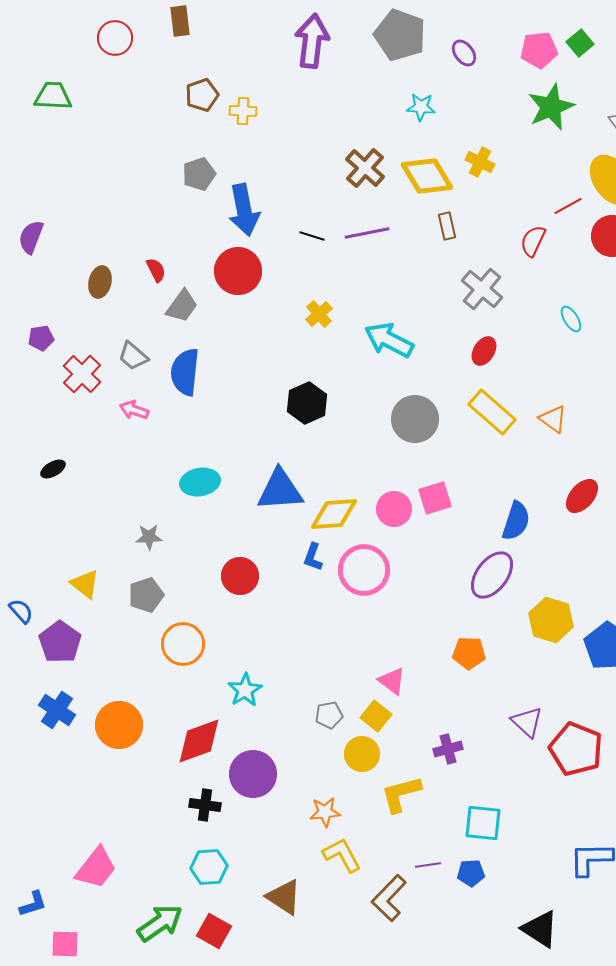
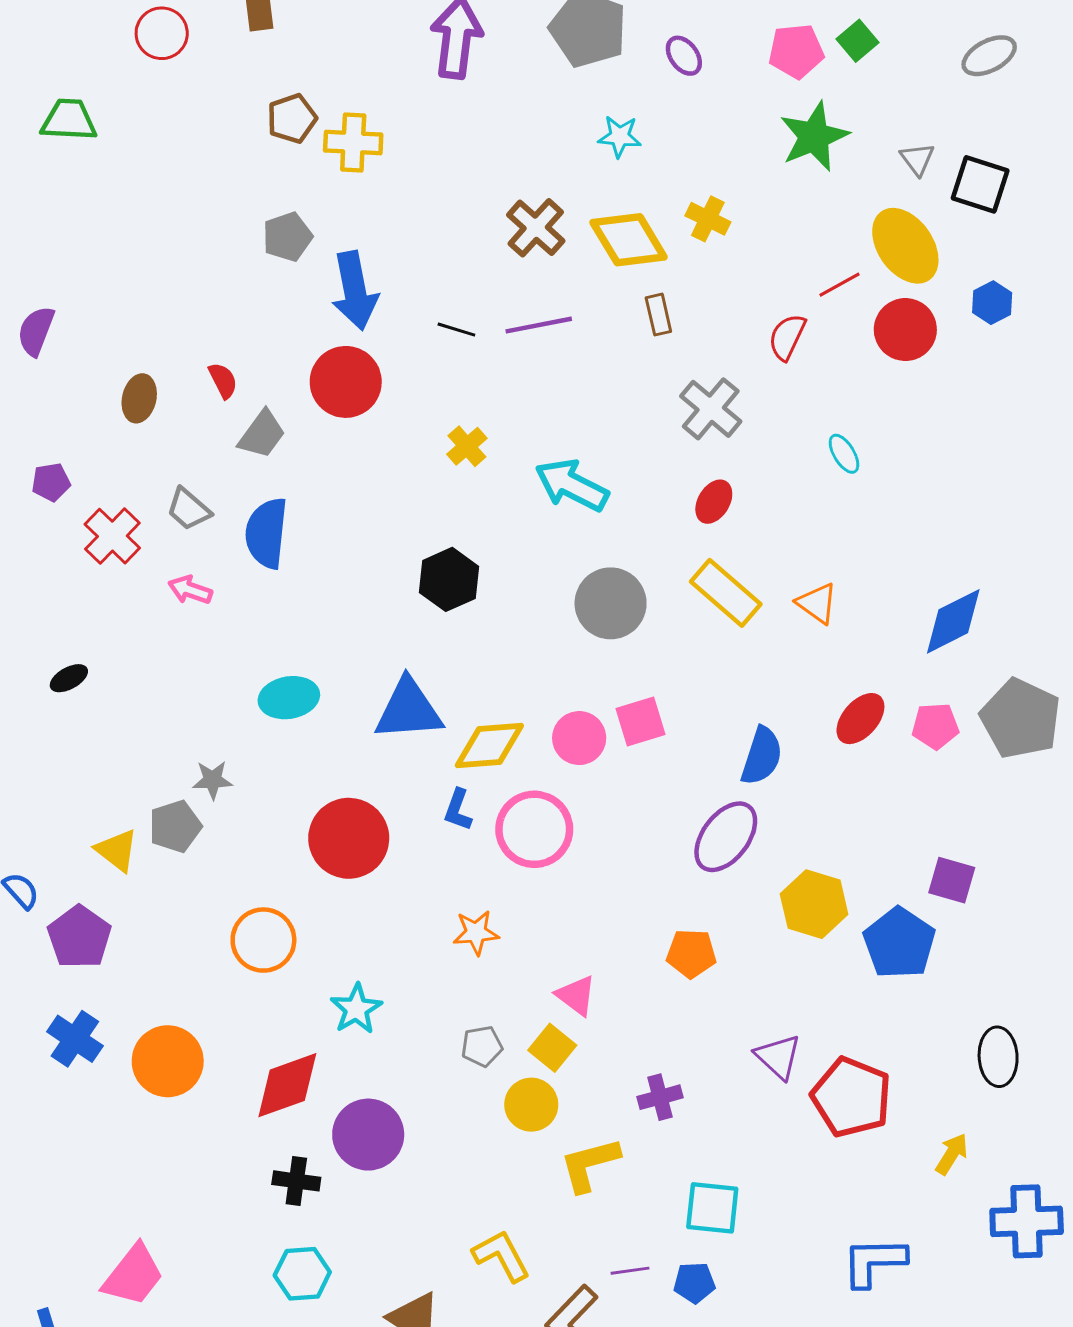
yellow cross: (243, 111) -> (353, 143), size x1.4
red circle: (240, 576) -> (349, 838), size x1.4
gray pentagon: (146, 595) -> (175, 826), moved
orange star: (325, 812) -> (476, 933), moved

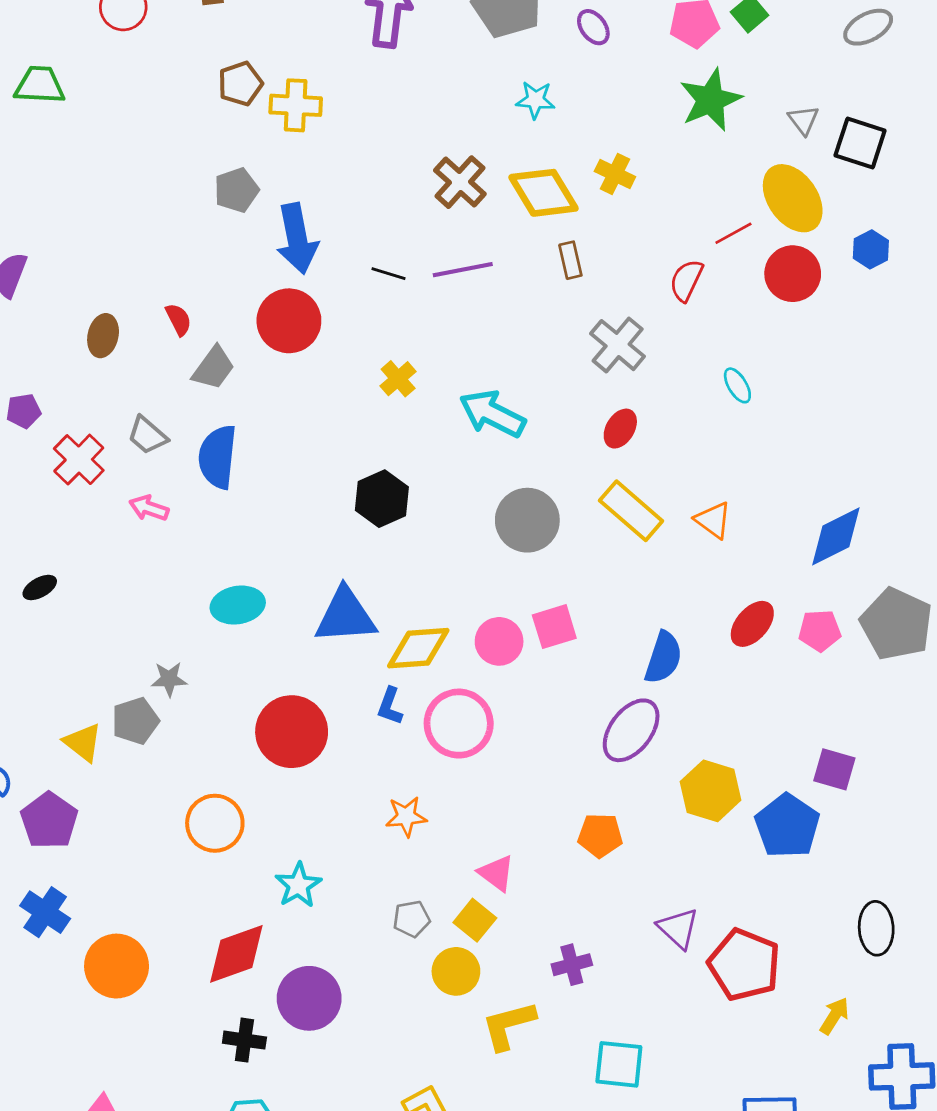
orange circle: (168, 1061) -> (117, 966), moved

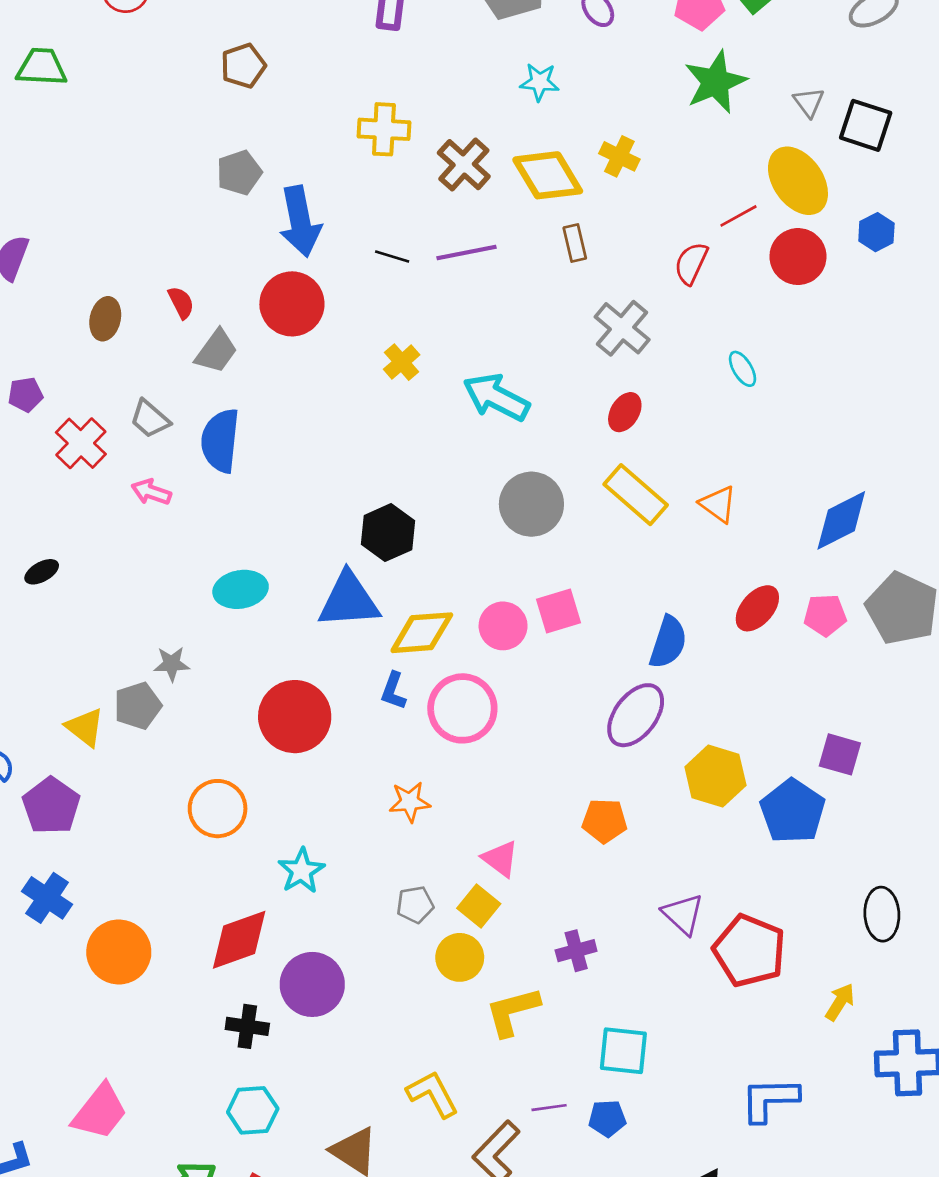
yellow cross: (296, 105) -> (384, 129), moved
black hexagon: (382, 499) -> (388, 533), moved

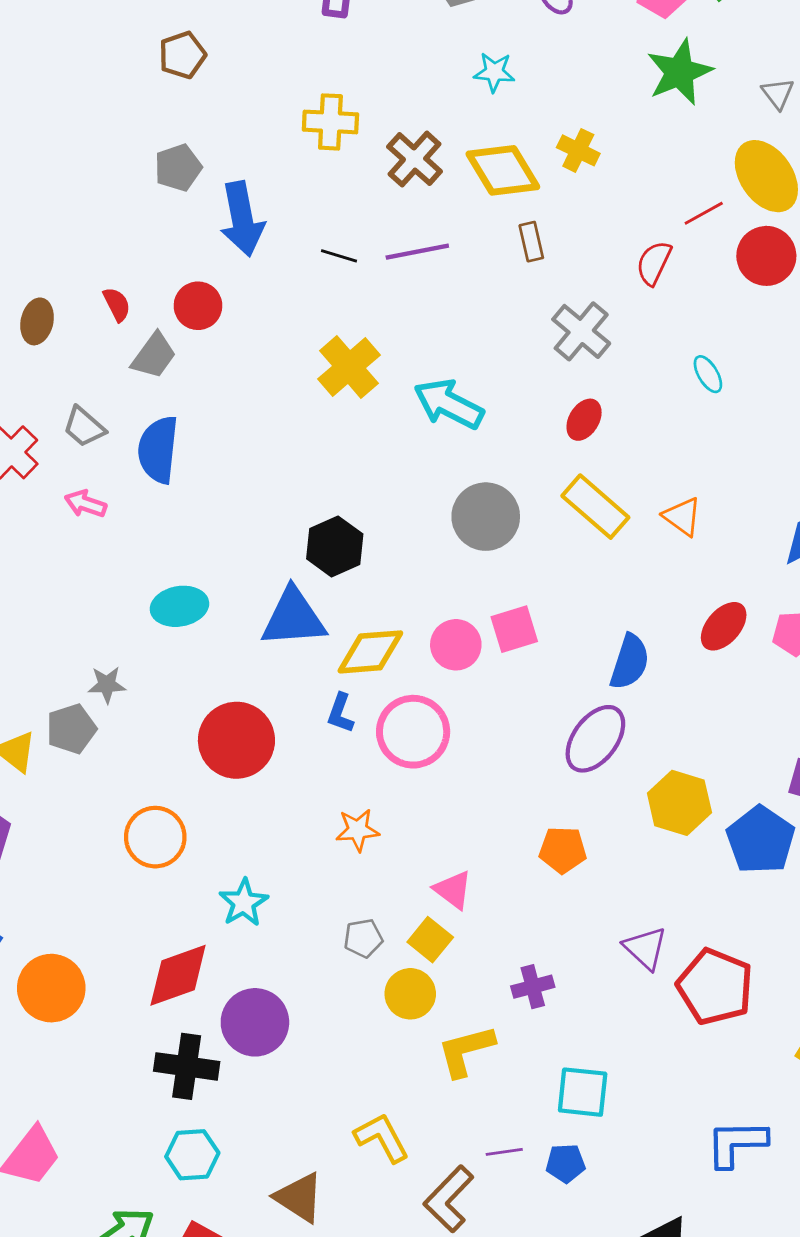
red circle: (292, 304) -> (198, 306), moved, size x0.7
yellow cross: (402, 362) -> (349, 367), size x1.6
black cross: (247, 1026) -> (187, 1066), size x1.4

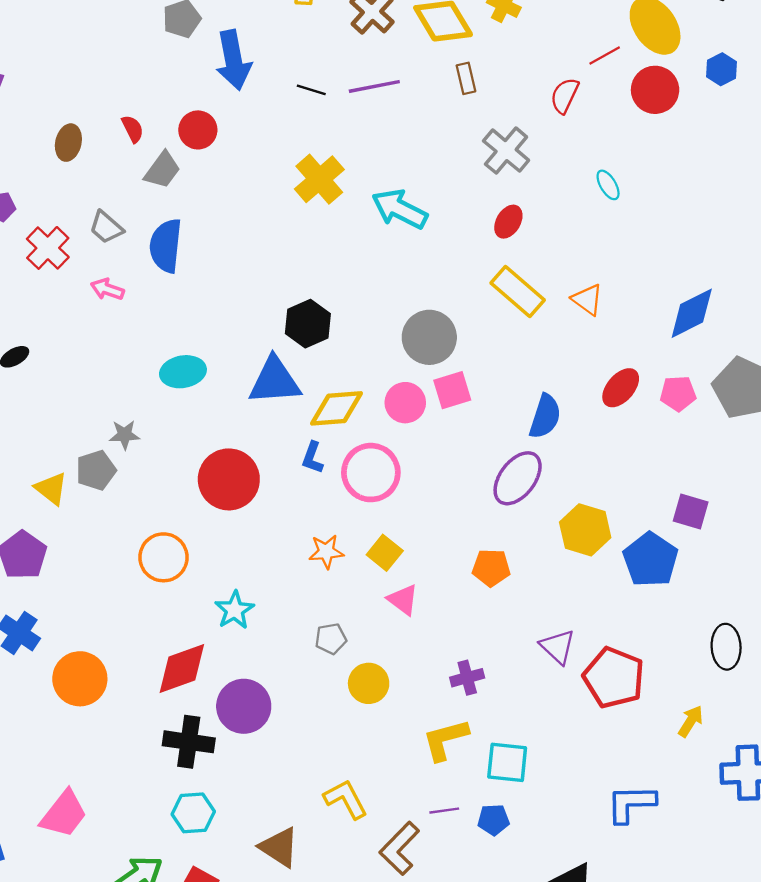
gray circle: (486, 517) -> (429, 337), moved
yellow square: (430, 940) -> (385, 553), moved
yellow L-shape: (466, 1051) -> (445, 740), moved

